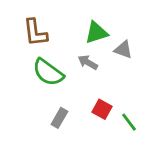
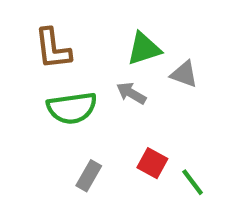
green semicircle: (48, 72) -> (72, 108), turned -44

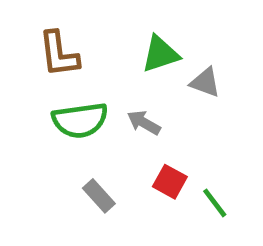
gray arrow: (131, 93) -> (144, 123), moved
gray rectangle: (89, 176) -> (99, 196), turned -72

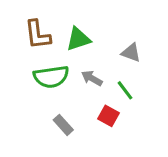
green triangle: (160, 54) -> (78, 39), moved
green line: (215, 203) -> (125, 90), moved

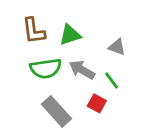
gray arrow: (92, 78) -> (82, 70), size x1.4
gray rectangle: (63, 125) -> (56, 111), size x1.6

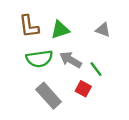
gray triangle: (117, 47) -> (103, 30), moved

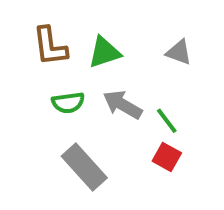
green semicircle: (39, 59) -> (68, 103), size x0.7
red square: (83, 89) -> (167, 157), moved

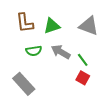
gray triangle: (179, 52) -> (89, 26), size x1.5
gray rectangle: (84, 167) -> (24, 84), moved

